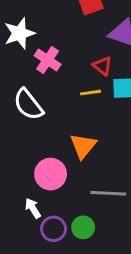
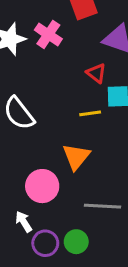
pink cross: (48, 60) -> (48, 34), moved
yellow line: (91, 93) -> (90, 113), moved

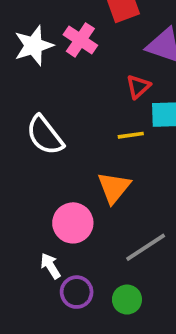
red triangle: (96, 73) -> (138, 87), turned 40
gray line: (102, 206) -> (146, 247), turned -36
green circle: (76, 242) -> (127, 300), moved

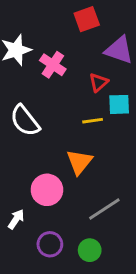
pink cross: (80, 40) -> (53, 65), moved
white arrow: (50, 266) -> (16, 219), moved, turned 66

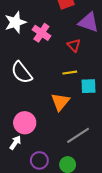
red triangle: (98, 82) -> (74, 45), turned -32
cyan square: (119, 104) -> (89, 86), moved
pink circle: (47, 190) -> (25, 123), moved

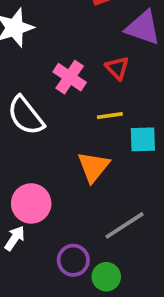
pink cross: (41, 33) -> (70, 77), moved
purple circle: (39, 160) -> (73, 260), moved

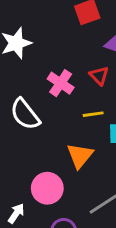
pink circle: (31, 203) -> (47, 188), moved

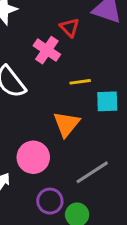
red triangle: (99, 76) -> (70, 27), moved

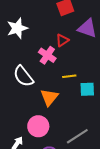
red triangle: (70, 27) -> (62, 40), turned 40
orange triangle: (66, 124) -> (49, 97), moved

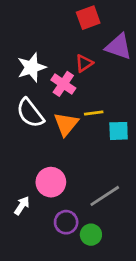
white star: (17, 28) -> (32, 67), moved
orange triangle: (49, 97) -> (66, 124), moved

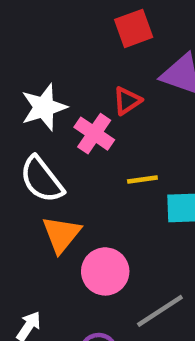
orange triangle: (66, 124) -> (61, 234), moved
pink circle: (51, 182) -> (105, 271), moved

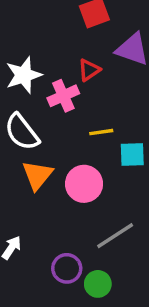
pink cross: (94, 134) -> (63, 96), turned 32
pink circle: (105, 271) -> (84, 184), moved

